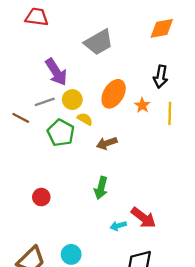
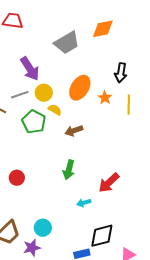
orange diamond: (162, 28) -> (103, 29), moved
red arrow: (143, 218) -> (109, 183), moved, turned 100

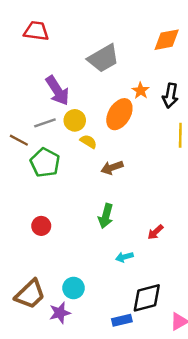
orange diamond: (103, 29) -> (167, 40), moved
orange star: (105, 98) -> (141, 91), moved
green pentagon: (34, 122) -> (45, 163), moved
red arrow: (109, 183) -> (155, 232), size x0.6

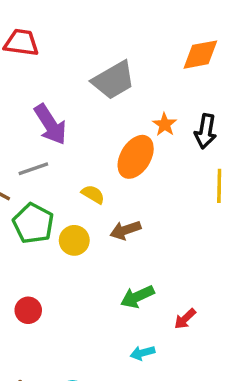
yellow circle: (75, 120) -> (74, 240), moved
green arrow: (106, 216) -> (137, 297), moved, turned 50

